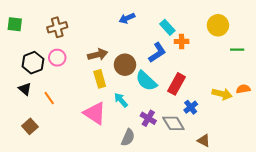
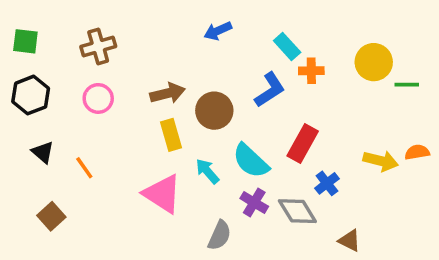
yellow circle: (218, 25) -> (374, 62), moved
black hexagon: (33, 63) -> (31, 95), moved
cyan semicircle: (146, 81) -> (251, 161), moved

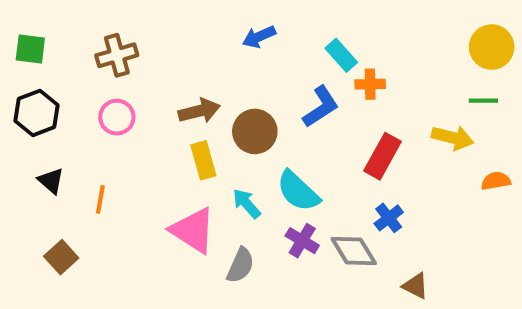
yellow circle: (374, 62) -> (492, 47), moved
red rectangle: (303, 144) -> (383, 156), moved
yellow arrow: (381, 161) -> (453, 138), moved
orange line: (84, 168) -> (100, 199), turned 45
gray semicircle: (220, 235) -> (240, 265), moved

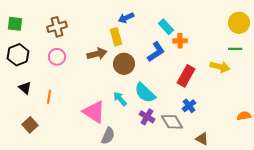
yellow rectangle: (203, 160) -> (116, 37), moved
orange semicircle: (496, 181) -> (244, 116), moved
gray semicircle: (240, 265) -> (108, 136), moved

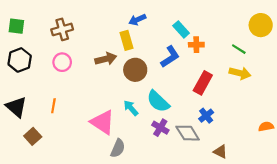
green line: (235, 49) -> (239, 49), moved, turned 32
black triangle: (25, 88) -> (16, 107), moved, size x1.5

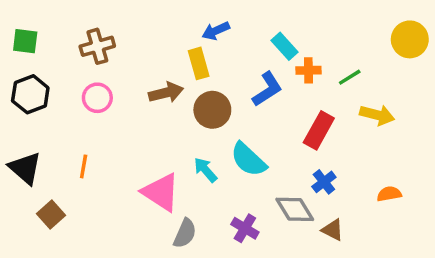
green line: (239, 49) -> (350, 77), moved, turned -64
orange semicircle: (266, 127) -> (389, 194), moved
purple cross: (160, 128) -> (245, 228), moved
brown triangle: (220, 152) -> (333, 230), moved

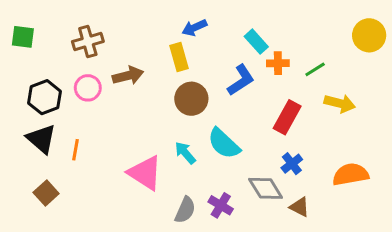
brown arrow: (166, 93) -> (128, 76), moved
black hexagon: (30, 94) -> (45, 97), moved
black triangle: (25, 168) -> (41, 139), moved
orange semicircle: (389, 194) -> (351, 174), size x1.6
gray semicircle: (185, 233) -> (185, 210), moved

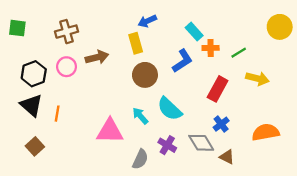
pink triangle: (145, 173) -> (110, 131), turned -32
purple cross: (221, 205) -> (167, 145), moved

